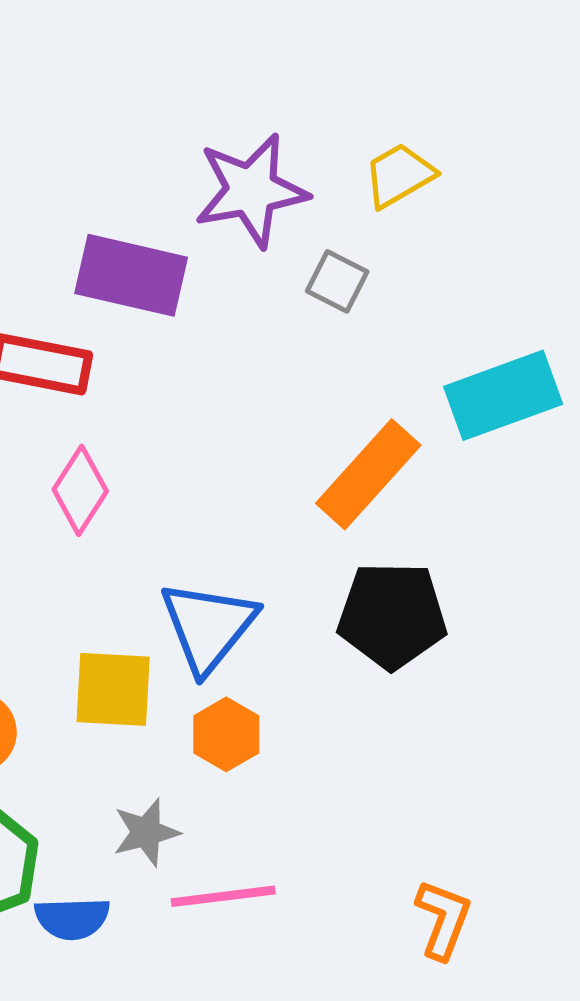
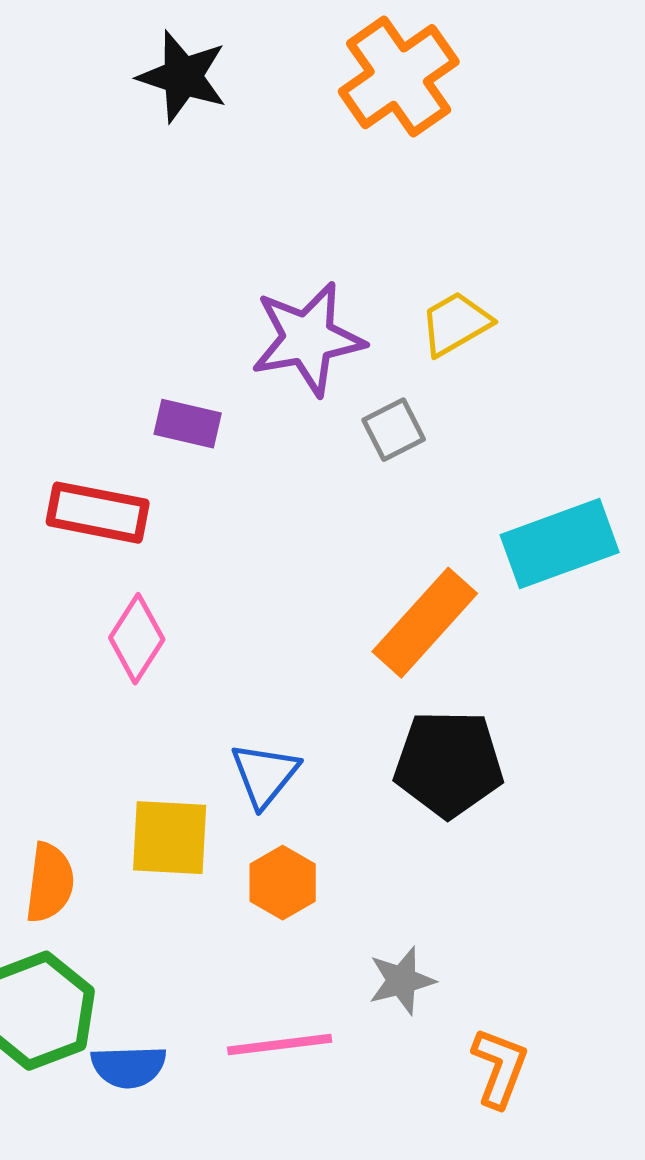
purple rectangle: (131, 275) -> (188, 424), size x0.6
gray square: (337, 281) -> (394, 430), turned 36
blue triangle: (208, 626) -> (265, 775), size x0.7
gray star: (146, 832) -> (402, 981), moved

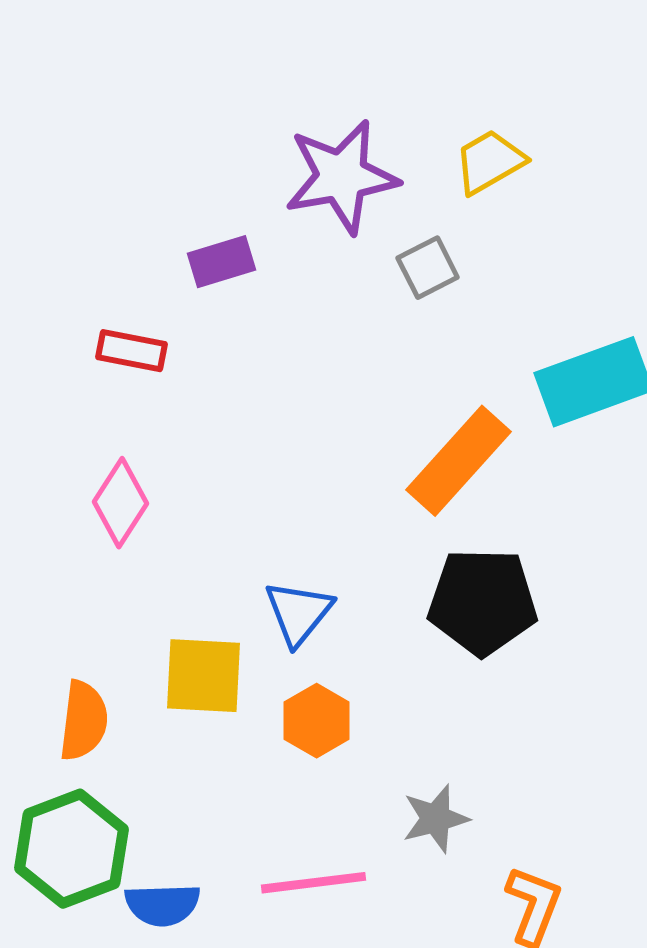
purple rectangle: (188, 424) -> (222, 262), turned -30
red rectangle: (98, 513) -> (132, 351), size x0.7
pink diamond: (137, 639) -> (121, 503), moved

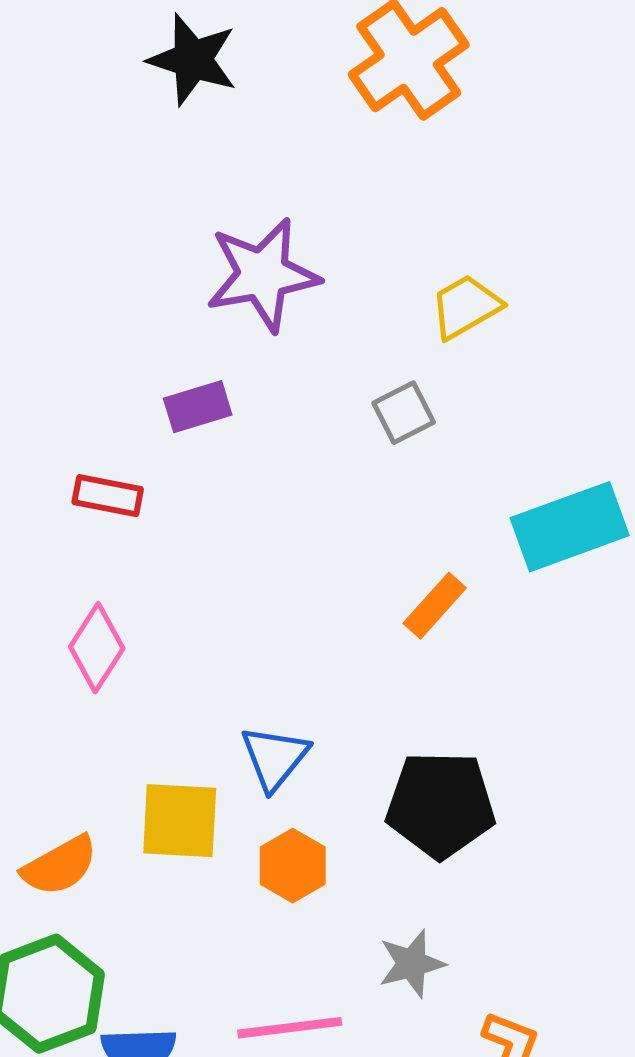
purple star: (342, 177) -> (263, 275), moved
orange rectangle: (459, 461) -> (435, 606), size x0.6
black pentagon: (483, 602) -> (441, 805), moved
orange semicircle: (84, 721) -> (60, 866), turned 54

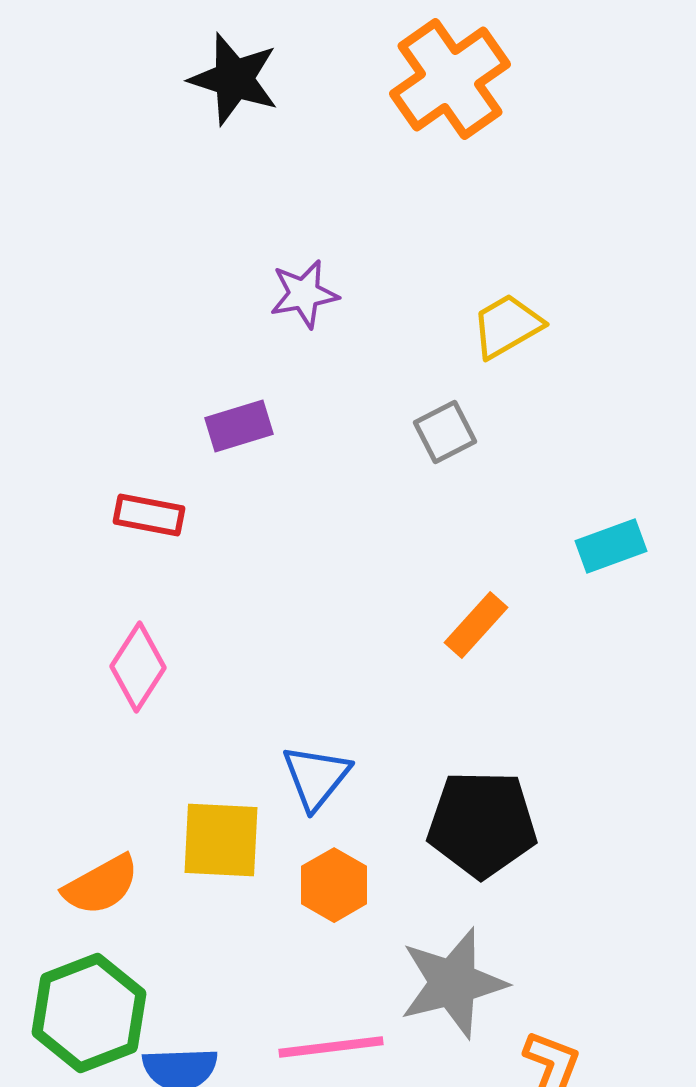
purple star: (263, 275) -> (304, 294), size x0.6
cyan rectangle: (570, 527) -> (611, 546), size x0.6
gray star: (412, 964) -> (453, 983), size x1.6

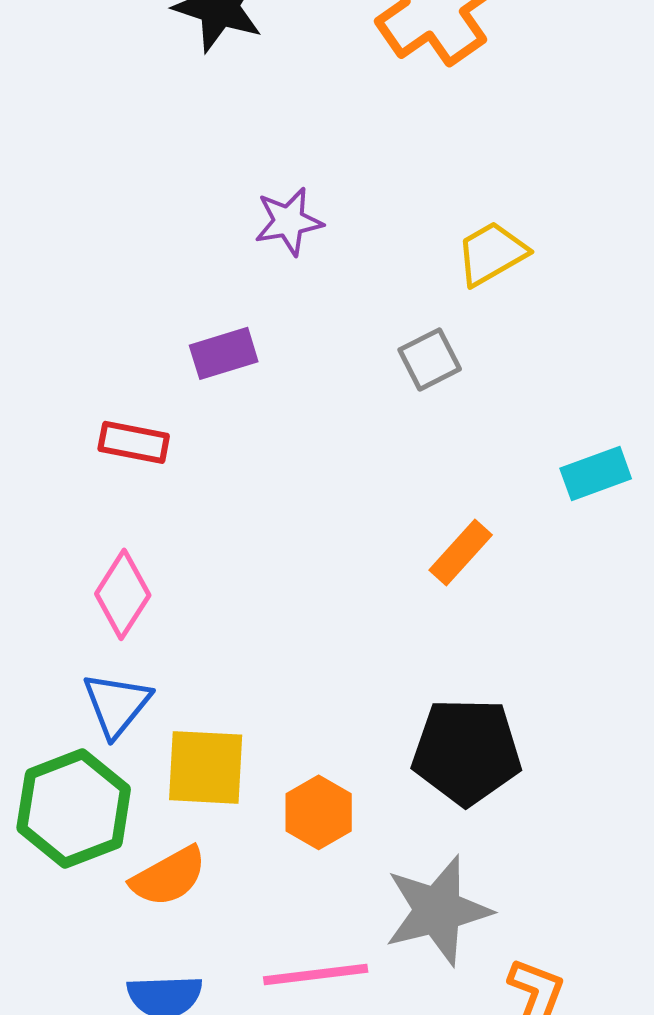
blue triangle: (316, 777) -> (117, 704), moved
orange semicircle: (101, 885) -> (169, 876), moved
green hexagon: (89, 1013) -> (74, 808), moved

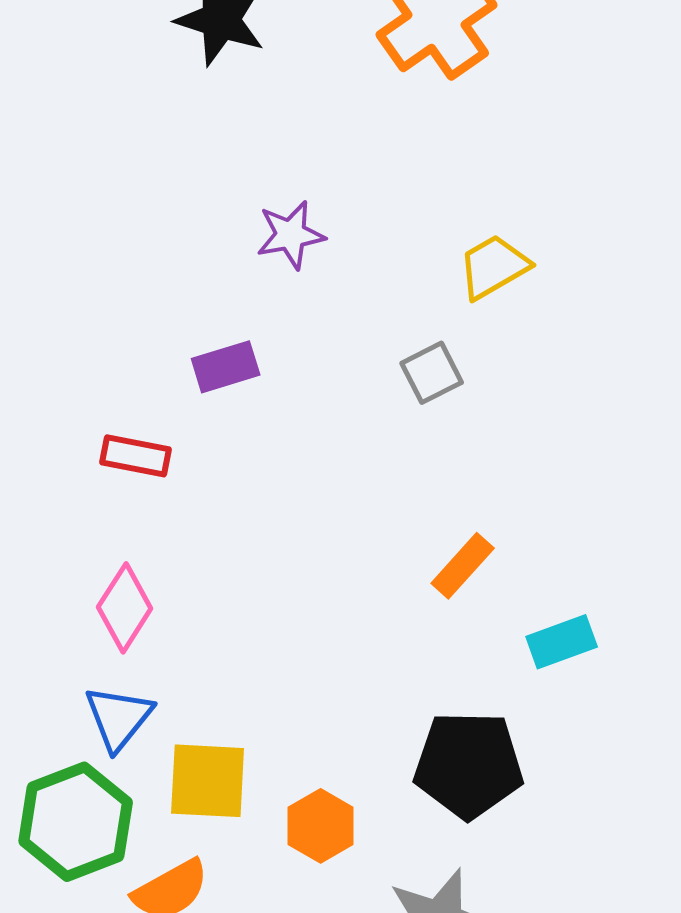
cyan rectangle: (596, 473) -> (562, 642), moved

